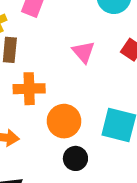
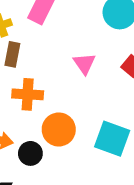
black circle: (75, 158) -> (30, 153), moved

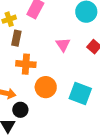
black circle: (30, 153) -> (20, 110), moved

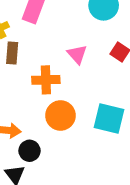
orange cross: (26, 64) -> (46, 80), moved

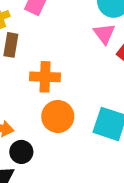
pink triangle: (77, 54) -> (104, 34), moved

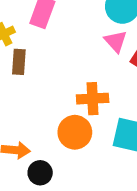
orange cross: (45, 77) -> (93, 99), moved

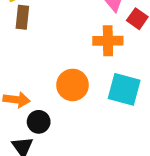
orange cross: (93, 99) -> (108, 41), moved

